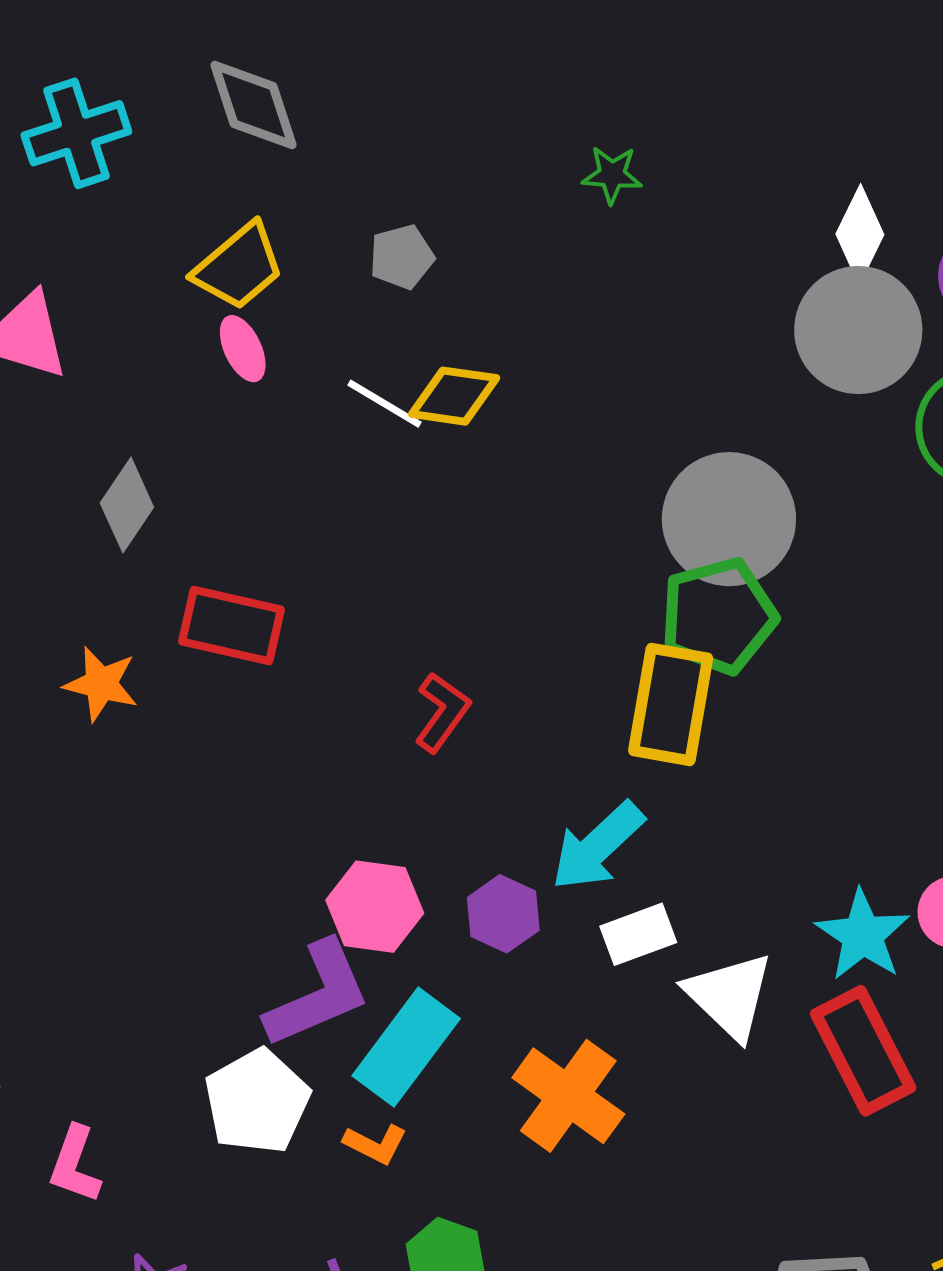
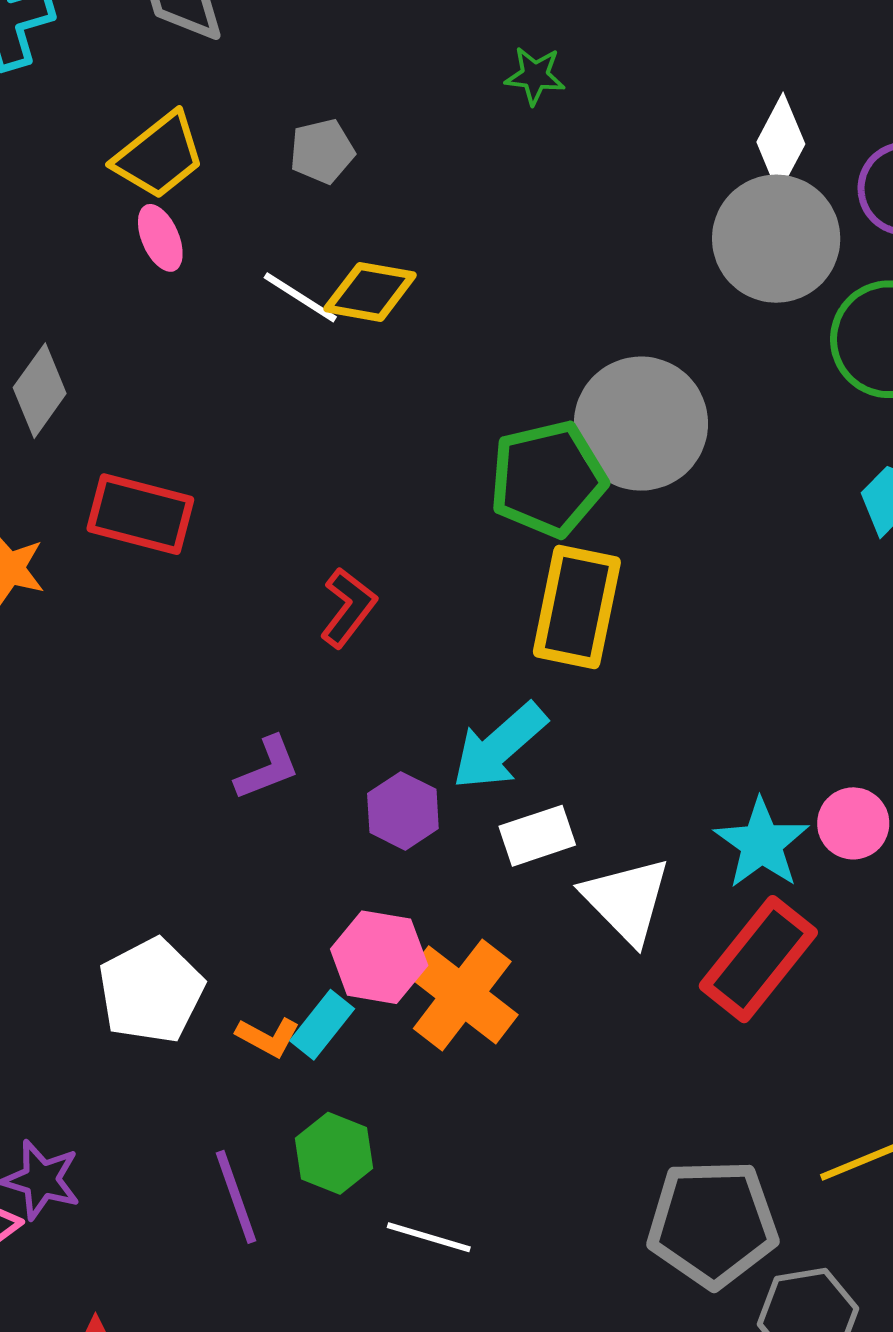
green pentagon: (718, 616) -> (548, 479), moved
pink hexagon: (375, 907) -> (379, 957), moved
purple L-shape: (318, 994) -> (267, 768), moved, size x0.6
cyan rectangle: (406, 1047) -> (322, 1025), moved, size x0.6
red rectangle: (863, 1051) -> (758, 959), turned 64

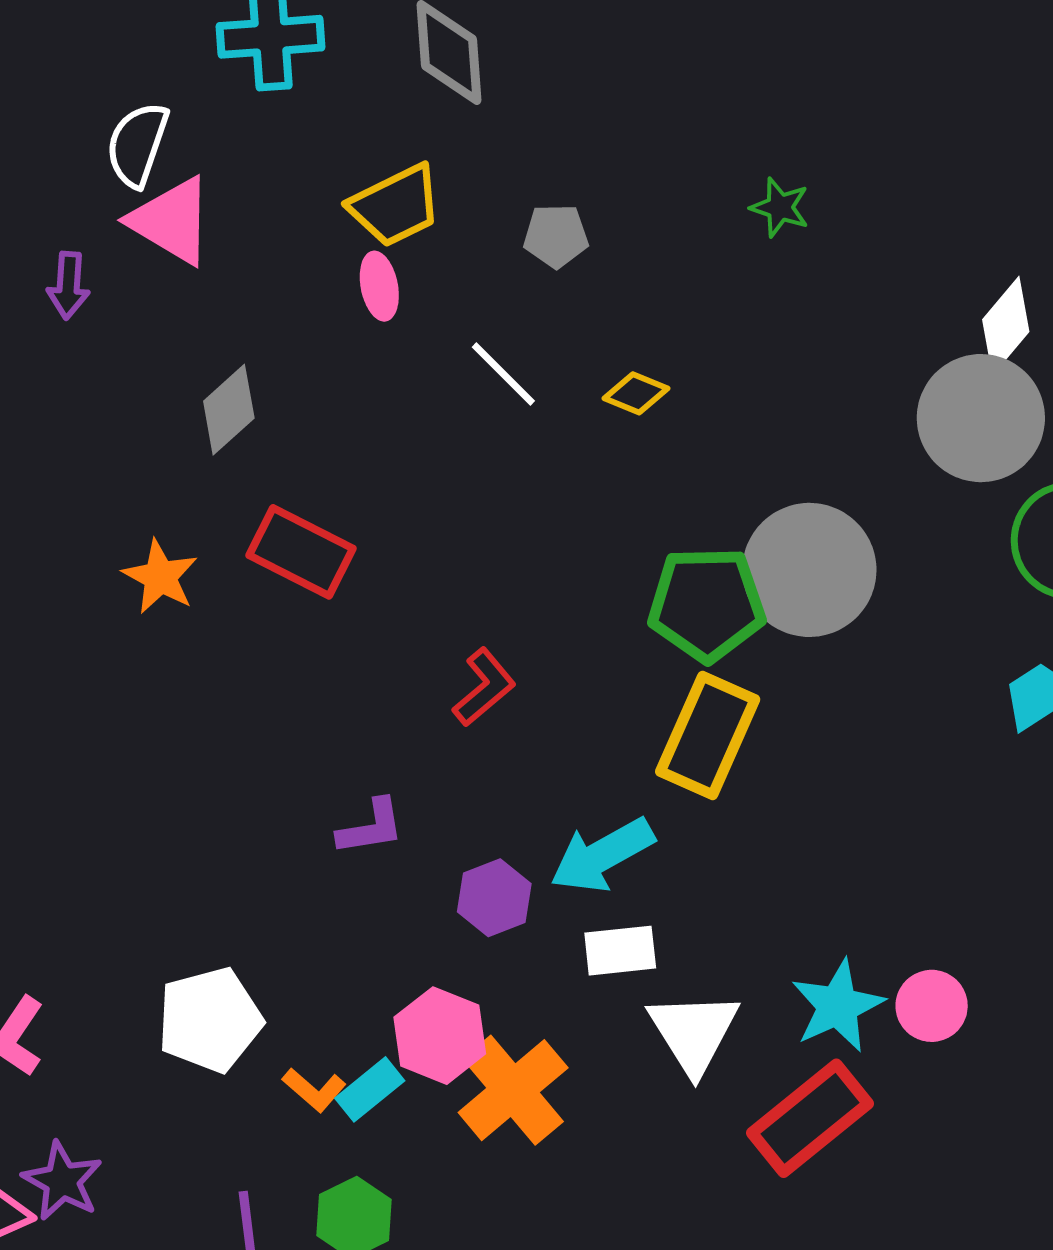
yellow diamond: (370, 292) -> (636, 393), moved, size x0.7

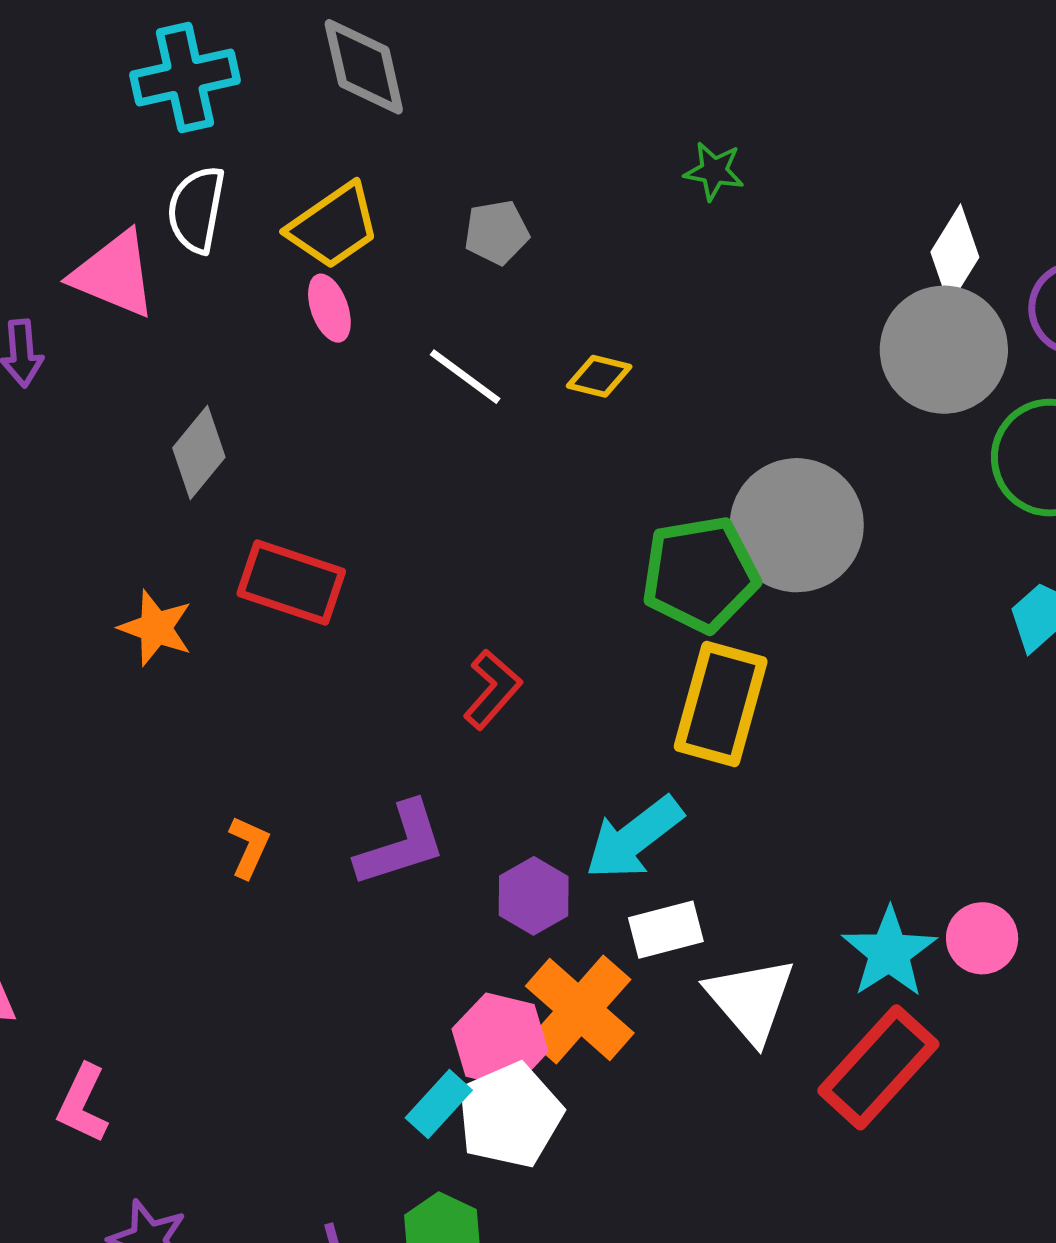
white semicircle: (137, 145) -> (196, 209), moved
purple L-shape: (371, 827) -> (401, 844), size x1.4
white pentagon: (210, 1020) -> (510, 1115), moved
orange L-shape: (314, 1090) -> (249, 847), moved, turned -98
orange cross: (513, 1090) -> (580, 1009), moved

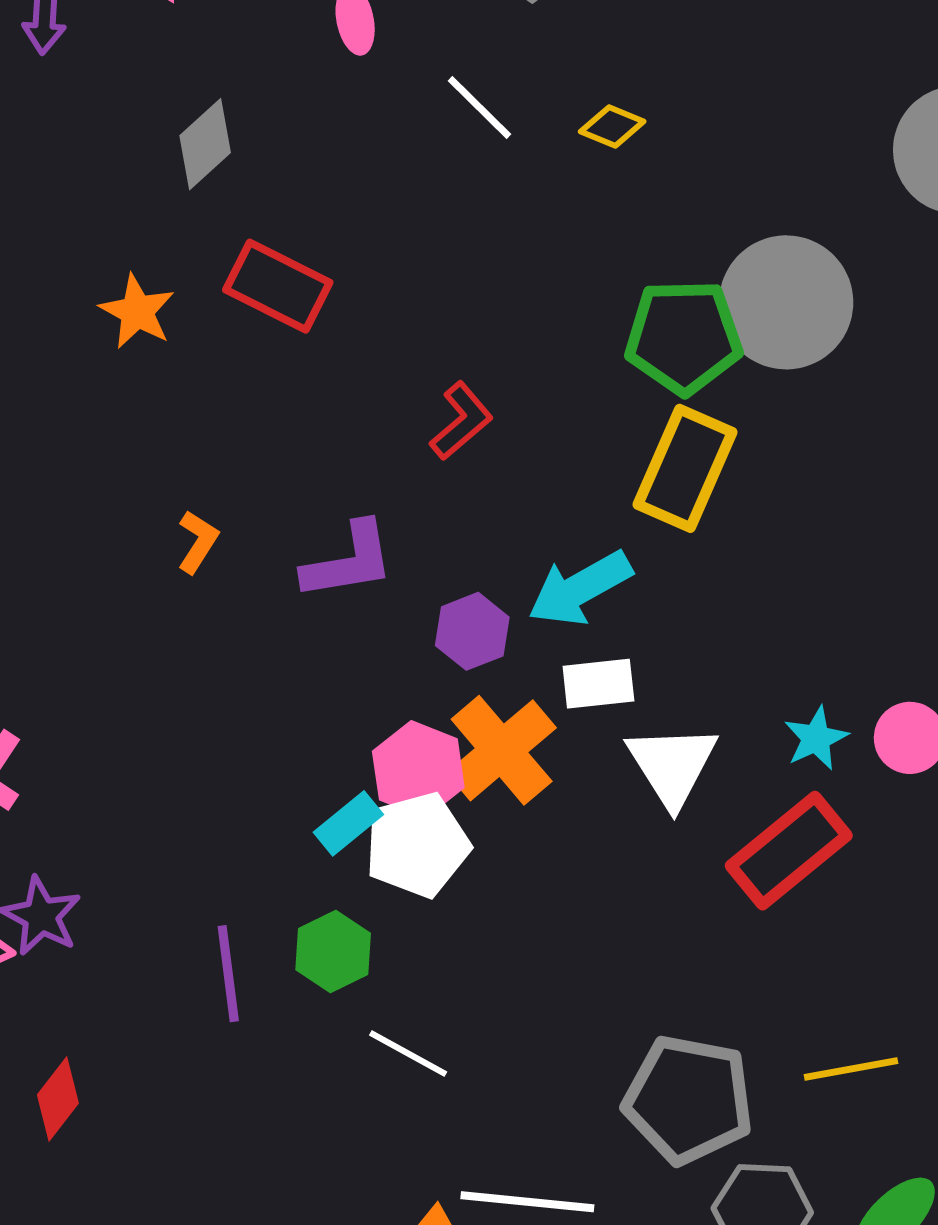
cyan star: (889, 952) -> (816, 738), size x0.7

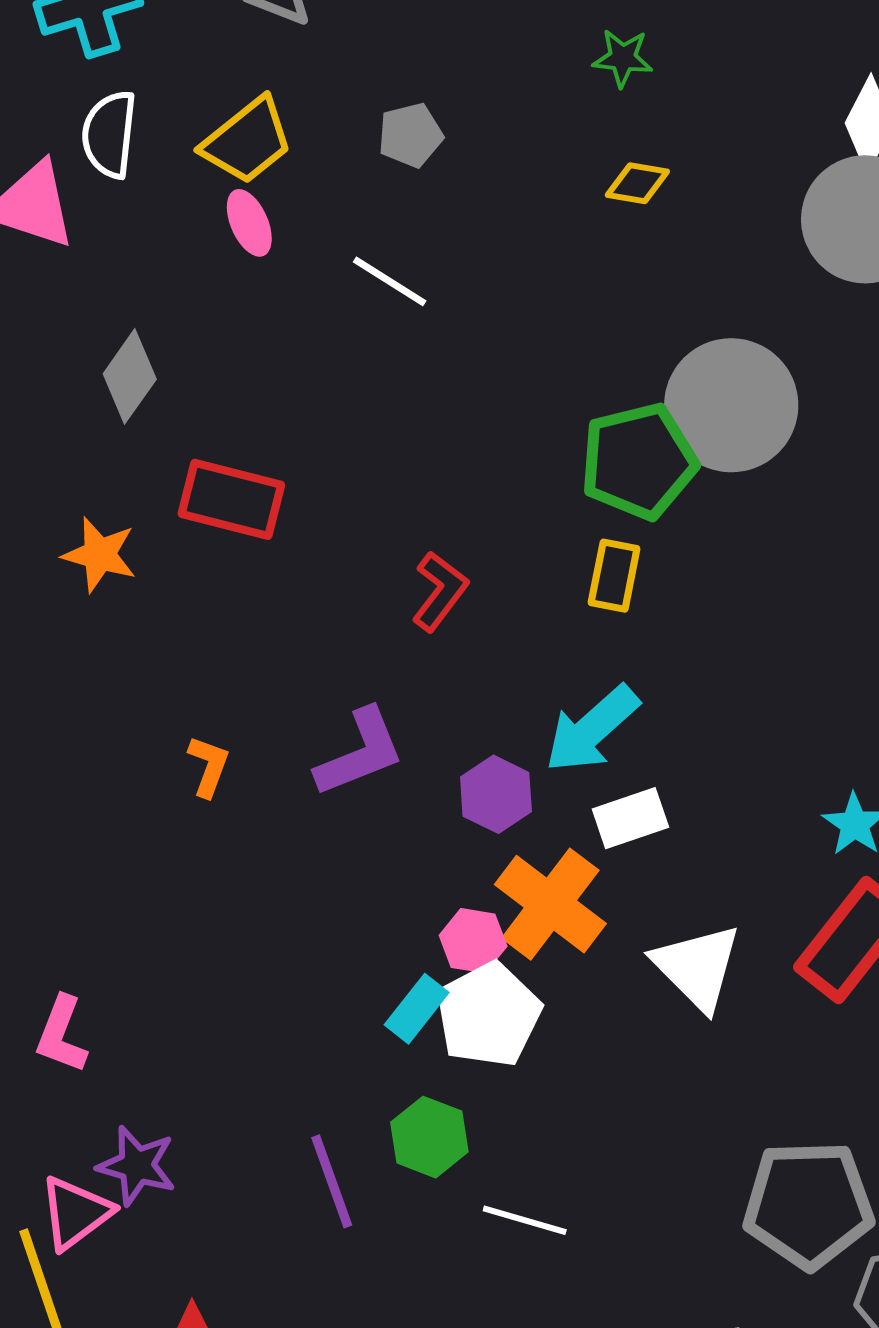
yellow diamond: (612, 126) -> (637, 183), moved
yellow rectangle: (685, 468) -> (614, 576), moved, size x0.6
white triangle: (672, 765) -> (697, 967), moved
pink hexagon: (418, 769) -> (473, 941), size x0.7

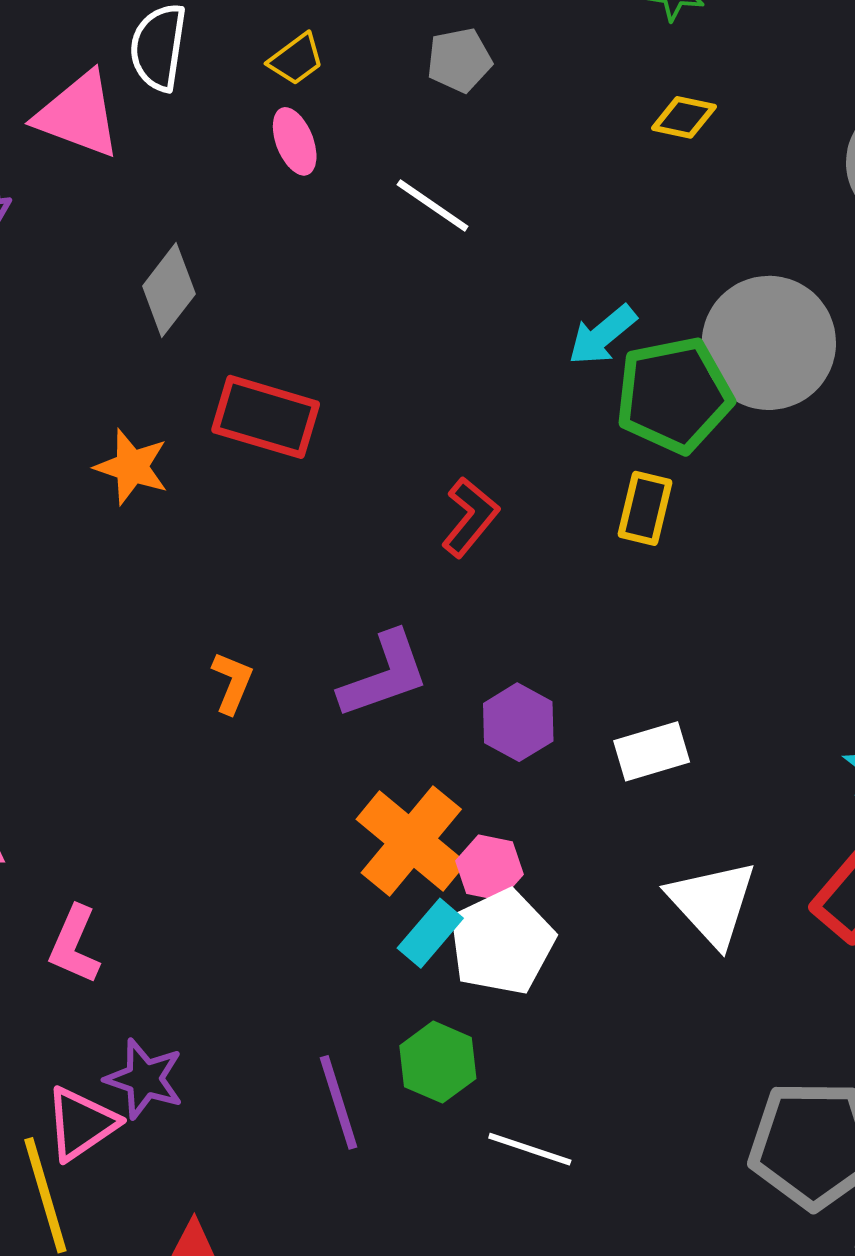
yellow trapezoid: (247, 141) -> (296, 59), size x0.6
cyan arrow: (592, 729) -> (602, 335), moved, size x0.7
orange cross: (550, 904) -> (411, 841), moved

